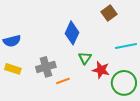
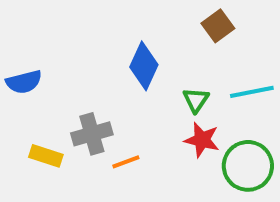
green triangle: (85, 58) -> (196, 100), moved
yellow rectangle: (13, 69) -> (46, 156), moved

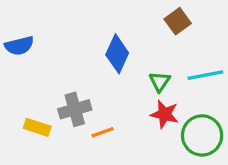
blue semicircle: (24, 82) -> (19, 46), moved

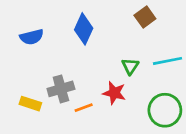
blue semicircle: (19, 46) -> (32, 37), moved
blue diamond: (117, 54) -> (84, 29), moved
red star: (165, 114) -> (114, 93), moved

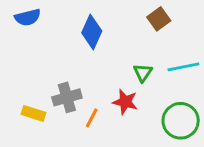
blue semicircle: (32, 37) -> (28, 17), moved
orange line: (84, 108) -> (92, 118), turned -42

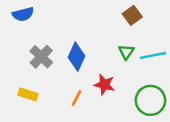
blue diamond: (92, 32) -> (76, 57), moved
green triangle: (143, 73) -> (126, 52), moved
gray cross: (67, 97) -> (41, 57), moved, turned -30

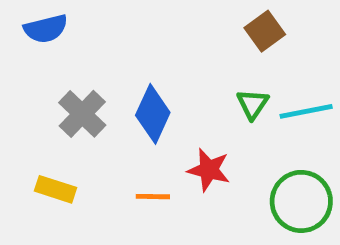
orange line: (76, 98) -> (153, 197), turned 63

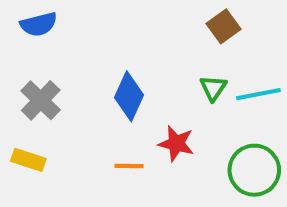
gray cross: (82, 114) -> (41, 100), moved
yellow rectangle: (56, 189) -> (28, 160), moved

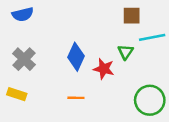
brown square: (223, 26) -> (132, 16), turned 36
cyan line: (258, 94) -> (152, 37), moved
red star: (176, 143) -> (104, 69), moved

